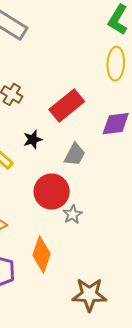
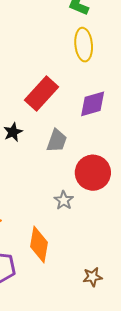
red circle: (52, 192) -> (93, 173), moved
brown star: (89, 295) -> (92, 277), size x0.6

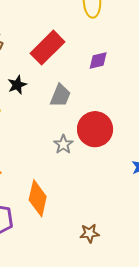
purple diamond: (93, 104) -> (98, 60), size x0.7
gray star: (64, 200) -> (63, 144), moved

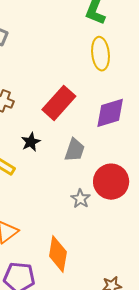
purple diamond: (98, 60) -> (110, 113), size x1.6

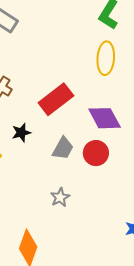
purple diamond: (110, 113) -> (105, 118), turned 68
red circle: (111, 182) -> (96, 153), moved, size x0.7

